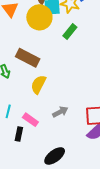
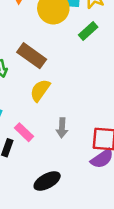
gray arrow: (60, 112) -> (62, 128), turned 112

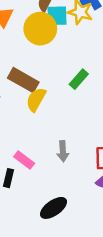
green rectangle: (88, 31) -> (79, 79), moved
yellow semicircle: (40, 90) -> (36, 100), moved

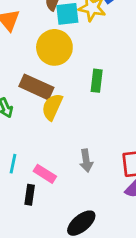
yellow circle: (40, 29) -> (54, 47), moved
green rectangle: (79, 79) -> (97, 81), turned -30

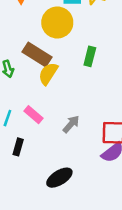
gray arrow: (86, 161) -> (71, 124), turned -138
pink rectangle: (45, 174) -> (34, 115), moved

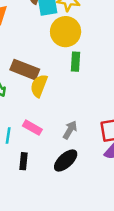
yellow circle: (57, 22) -> (66, 32), moved
black ellipse: (59, 178) -> (66, 160), moved

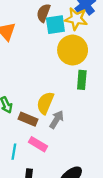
brown rectangle: (25, 70) -> (28, 119), moved, size x0.7
gray arrow: (70, 130) -> (57, 119), moved

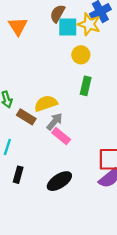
yellow circle: (73, 50) -> (81, 55), size x0.6
yellow semicircle: (45, 103) -> (46, 103), turned 40
pink rectangle: (38, 144) -> (61, 136), moved

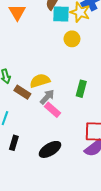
green rectangle: (86, 86) -> (81, 89), moved

